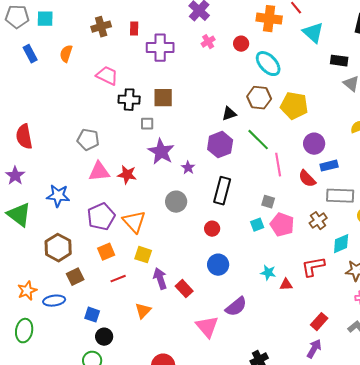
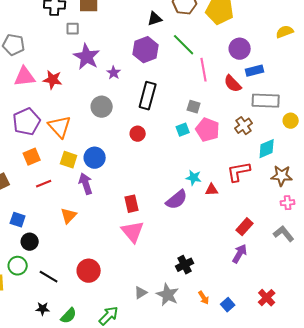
blue circle: (218, 265) -> (95, 158), moved
red rectangle: (184, 289) -> (132, 204), moved, turned 30
purple semicircle: (236, 307) -> (177, 200), moved

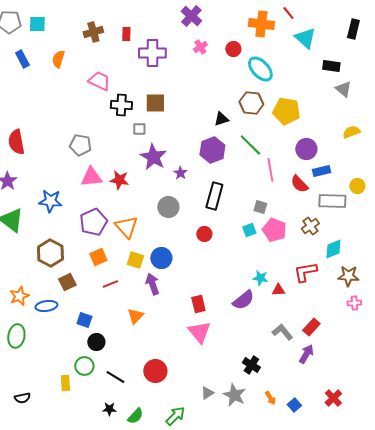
yellow circle: (291, 121) -> (357, 186), moved
gray L-shape: (284, 234) -> (282, 332), moved
black cross: (185, 265) -> (251, 365), turned -30

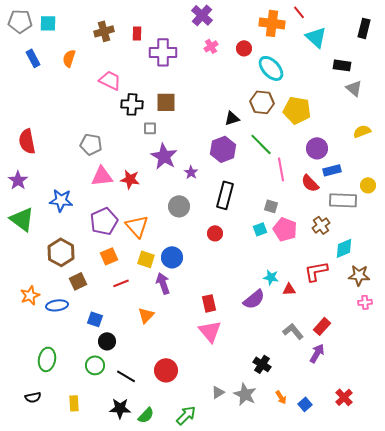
green ellipse: (16, 336) -> (47, 359), moved
yellow rectangle: (65, 383) -> (74, 403), moved
black star: (109, 409) -> (120, 408), size x1.5

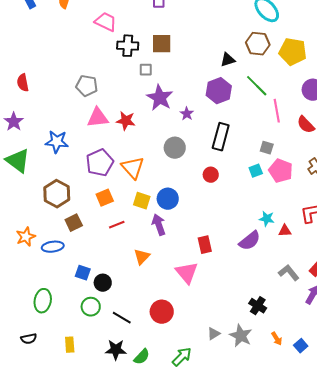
red semicircle: (27, 141) -> (23, 83), size x0.7
blue square: (95, 319) -> (83, 273), moved
pink triangle: (210, 331) -> (187, 273), moved

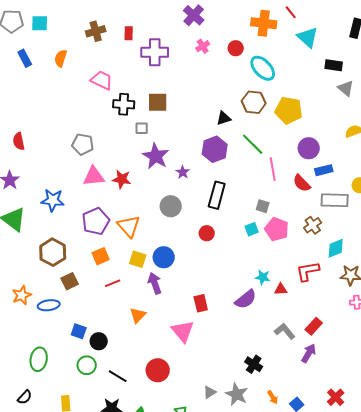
black semicircle: (29, 339) -> (25, 397), turned -35

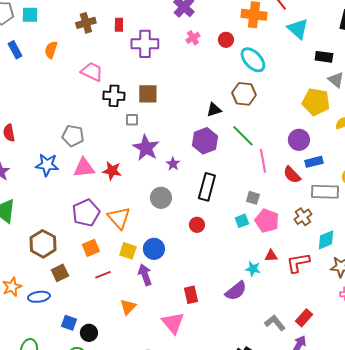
yellow pentagon: (289, 110) -> (316, 102), moved
blue star: (53, 200) -> (47, 165), moved
red triangle: (281, 289) -> (271, 256), moved

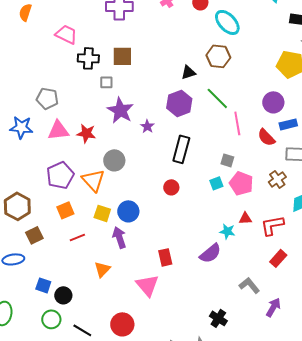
gray circle: (161, 198) -> (114, 160), moved
red rectangle: (304, 318) -> (278, 258), moved

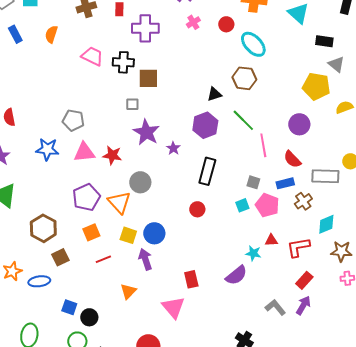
black cross: (88, 58) -> (123, 62), moved
blue rectangle: (288, 124) -> (285, 183), moved
purple arrow: (273, 307) -> (303, 305), moved

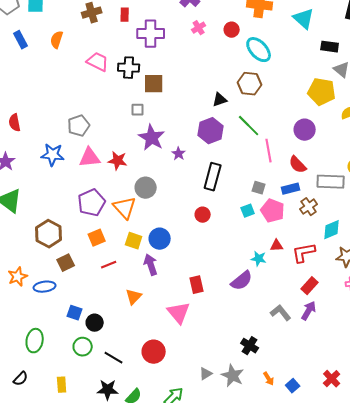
gray pentagon: (73, 120) -> (79, 126), turned -30

